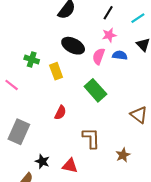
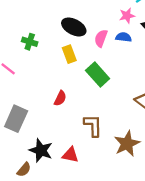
pink star: (109, 35) -> (127, 16), moved
yellow rectangle: (56, 71) -> (69, 54), moved
brown star: (123, 155) -> (127, 144), size x1.6
black star: (42, 161) -> (41, 150), size x1.5

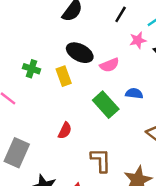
blue semicircle: (124, 37) -> (134, 93), moved
pink semicircle: (101, 38) -> (109, 65), turned -132
yellow rectangle: (69, 54) -> (64, 76), moved

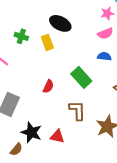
pink semicircle: (109, 65) -> (105, 33), moved
green rectangle: (106, 105) -> (81, 77), moved

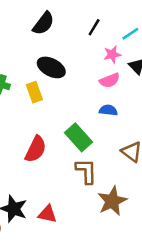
red semicircle: (48, 86) -> (36, 149), size x1.5
brown L-shape: (77, 110) -> (86, 171), moved

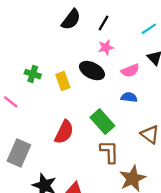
black line: (94, 27) -> (104, 23), moved
pink star: (112, 54) -> (106, 47), moved
black ellipse: (51, 67) -> (92, 71), moved

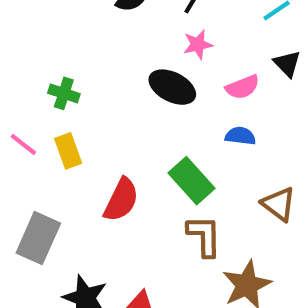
yellow rectangle: (63, 81) -> (68, 151), moved

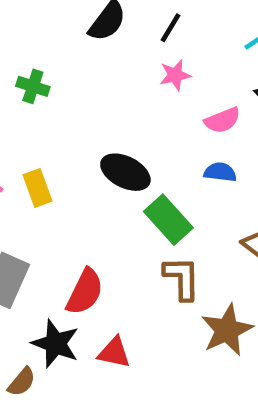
black ellipse: (172, 87) -> (125, 172), moved
green cross: (64, 93) -> (33, 86), moved
red semicircle: (121, 200) -> (85, 292), moved

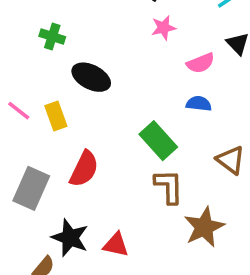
black ellipse: (125, 172) -> (91, 77), moved
red semicircle: (85, 292) -> (84, 169), moved

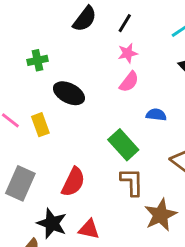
green cross: (52, 37) -> (37, 60), turned -30
pink semicircle: (201, 63) -> (129, 82), moved, turned -30
red semicircle: (84, 169) -> (73, 182), moved

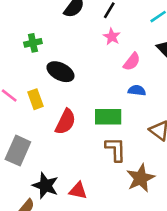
pink star: (128, 53) -> (112, 37), turned -30
pink semicircle: (129, 82) -> (132, 62), moved
green rectangle: (123, 145) -> (108, 117), turned -48
red semicircle: (73, 182) -> (65, 122), moved

